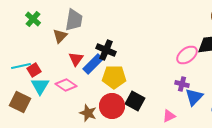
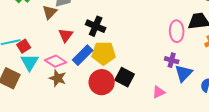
pink ellipse: (187, 55) -> (177, 31), turned -55
blue rectangle: (93, 64) -> (83, 55), moved
brown star: (88, 113) -> (58, 78), moved

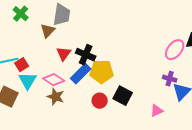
black cross: (96, 26) -> (86, 55), moved
pink ellipse: (177, 31) -> (175, 50), turned 40
red circle: (102, 82) -> (100, 101), size x0.6

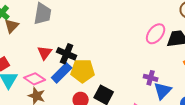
brown triangle: (48, 31) -> (12, 26), moved
pink ellipse: (175, 50) -> (156, 34), moved

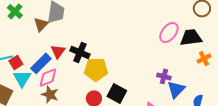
brown triangle: (12, 26) -> (41, 24), moved
blue rectangle: (62, 73) -> (41, 63), moved
pink diamond: (35, 79) -> (48, 77), turned -55

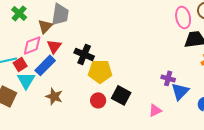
pink ellipse: (169, 32) -> (183, 17), moved, turned -50
red triangle: (58, 51) -> (54, 46), moved
pink diamond: (48, 77) -> (32, 45), moved

